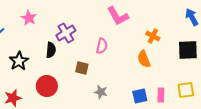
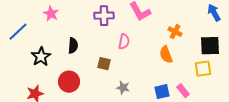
purple cross: (66, 33) -> (104, 16), moved, turned 30
yellow square: (186, 90) -> (203, 69), moved
pink rectangle: (161, 95) -> (183, 91), turned -40

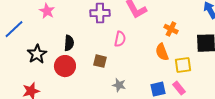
yellow square: (203, 69) -> (183, 65), moved
red circle: (69, 82) -> (65, 66), moved

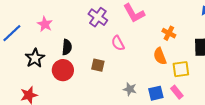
pink star: (47, 11) -> (45, 24), moved
purple cross: (100, 13) -> (98, 17), turned 36
pink semicircle: (120, 39) -> (118, 43), turned 140
gray star: (119, 85) -> (130, 89), moved

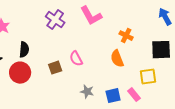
pink semicircle: (118, 43) -> (76, 59), moved
brown square: (98, 65) -> (55, 68), turned -32
yellow square: (181, 69) -> (148, 77), moved

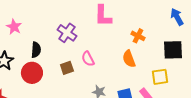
pink L-shape: (91, 16) -> (103, 16), turned 30
purple cross: (55, 20) -> (67, 33), moved

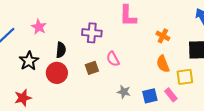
purple cross: (67, 33) -> (92, 33), turned -30
orange semicircle: (129, 59) -> (163, 64), moved

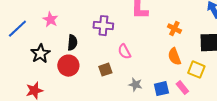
brown square: (92, 68) -> (105, 70), moved
yellow square: (185, 77) -> (196, 70), turned 30

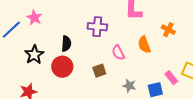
pink star: (50, 20) -> (34, 18), moved
orange semicircle: (174, 57) -> (144, 45), moved
pink rectangle: (182, 88) -> (171, 78), moved

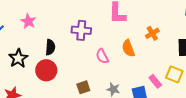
pink star: (34, 18) -> (28, 21), moved
orange cross: (168, 30) -> (152, 33), turned 32
brown square: (99, 71) -> (83, 87), moved

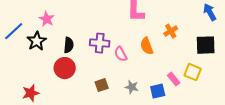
purple cross: (81, 30) -> (100, 43), moved
black star: (18, 58) -> (37, 41), moved

